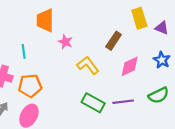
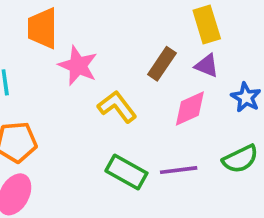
purple triangle: (162, 28) -> (207, 66), moved
pink star: (65, 42) -> (78, 66), size x1.5

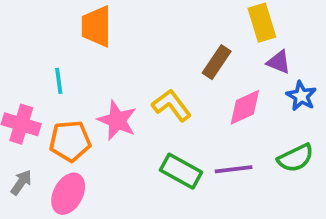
pink star: (78, 66) -> (117, 120), moved
purple triangle: (207, 66) -> (279, 62), moved

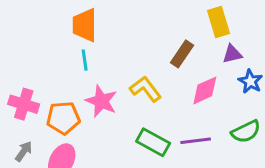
purple triangle: (279, 62) -> (232, 54), turned -35
cyan line: (59, 81) -> (85, 60), moved

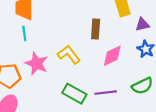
brown rectangle: (182, 54) -> (96, 29), turned -30
purple triangle: (232, 54) -> (142, 25), moved

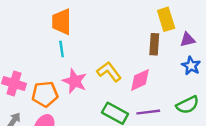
brown rectangle: (96, 29) -> (154, 44), moved
pink diamond: (112, 56) -> (140, 80), moved

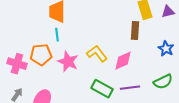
purple triangle: (188, 40) -> (168, 12), moved
orange pentagon: (45, 94) -> (41, 55), moved

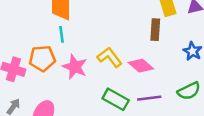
pink diamond: (123, 61) -> (141, 66), turned 65

